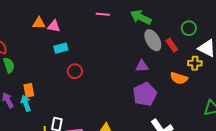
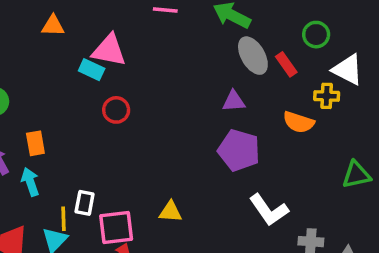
pink triangle: (54, 26) -> (109, 50), moved, size x1.5
cyan rectangle: (61, 48) -> (92, 70), turned 40
purple pentagon: (145, 94) -> (239, 150), turned -30
cyan arrow: (26, 103) -> (30, 182), moved

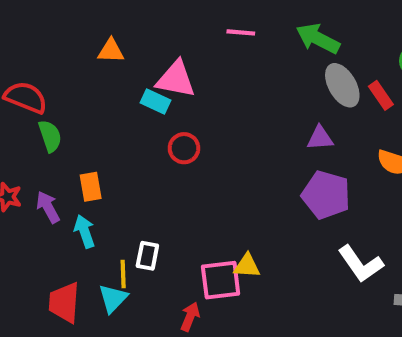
pink square: (116, 227) -> (221, 280), moved

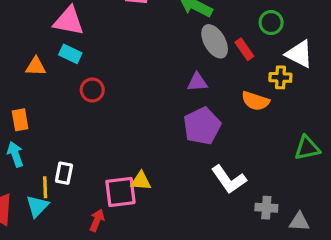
orange triangle: (111, 51) -> (36, 66), moved
pink triangle: (176, 79) -> (69, 21), moved
purple pentagon: (326, 195) -> (202, 126), turned 30

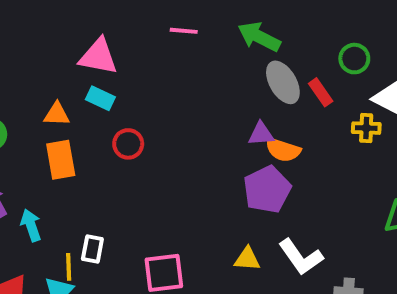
orange semicircle: (255, 101) -> (283, 150), moved
orange rectangle: (20, 120) -> (61, 160), moved, size x1.4
yellow triangle: (141, 181) -> (247, 259), moved

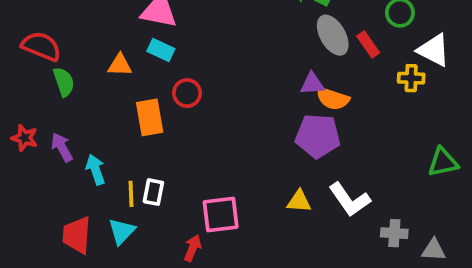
orange rectangle: (61, 160) -> (150, 117), moved
purple pentagon: (267, 190) -> (318, 136), turned 30
yellow line: (69, 267) -> (131, 194), moved

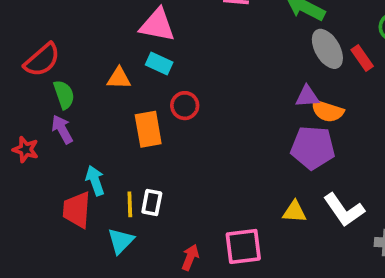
red semicircle: (41, 46) -> (42, 60), turned 117
purple arrow: (62, 147) -> (62, 129), moved
pink square: (221, 214) -> (243, 246), moved
red trapezoid: (77, 235) -> (77, 210), moved

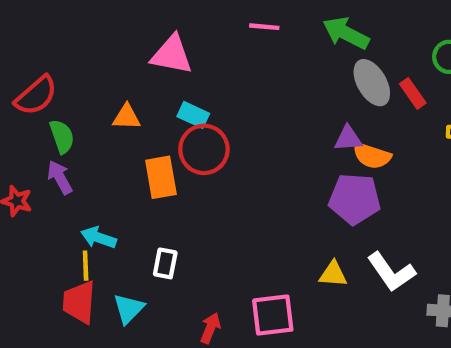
cyan rectangle: (159, 63) -> (193, 115), moved
red circle: (185, 106) -> (204, 149), size x1.5
cyan arrow: (95, 181) -> (99, 238), turned -52
yellow line: (130, 204) -> (86, 266), moved
red trapezoid: (77, 210) -> (79, 302), moved

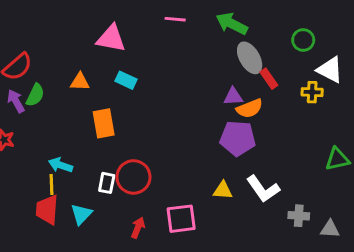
red rectangle: (413, 93) -> (269, 79), moved
green semicircle: (62, 136) -> (35, 95), turned 45
red circle: (204, 149) -> (133, 177), moved
orange semicircle: (372, 156) -> (250, 108), turned -40
purple arrow: (60, 177) -> (16, 101), moved

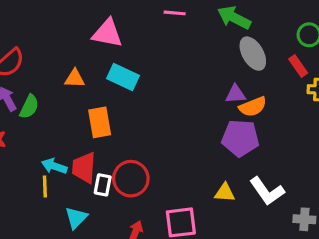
red rectangle: (269, 79) -> (298, 66), moved
cyan rectangle: (126, 80) -> (123, 77), size x1.4
green semicircle: (35, 95) -> (29, 107), moved
red trapezoid: (47, 210) -> (84, 168), moved

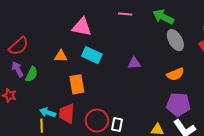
purple triangle: (236, 94) -> (134, 63), moved
purple pentagon: (240, 138) -> (178, 104), moved
white rectangle: (103, 185) -> (117, 125), moved

